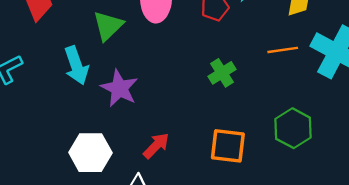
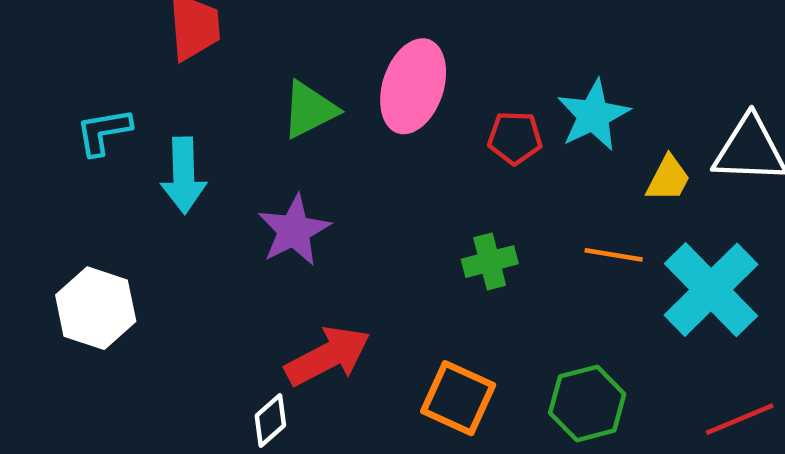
cyan arrow: (76, 65) -> (184, 175), moved
red arrow: (156, 146) -> (328, 356), size x1.5
white hexagon: (90, 153) -> (96, 308), moved

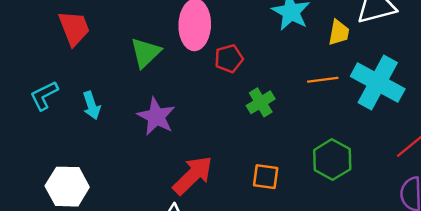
red pentagon: (515, 138) -> (229, 59), moved
cyan arrow: (184, 175) -> (92, 105), size x0.7
orange square: (458, 398) -> (266, 177), size x0.7

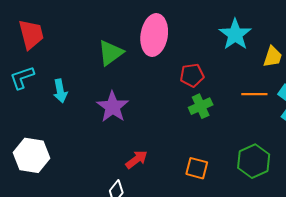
red trapezoid: (74, 28) -> (31, 34), moved
red pentagon: (229, 59) -> (192, 75), moved
red arrow: (193, 175) -> (137, 159), size x0.6

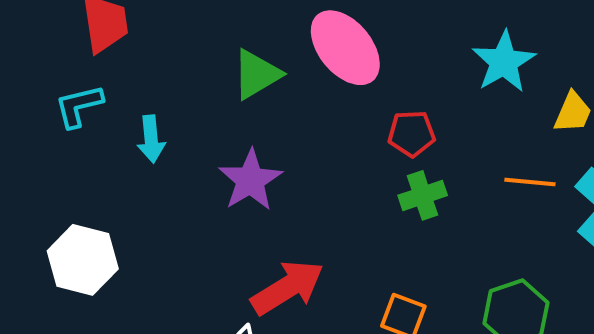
pink ellipse: (154, 35) -> (345, 48), turned -54
red arrow: (137, 159) -> (287, 287), size x1.6

